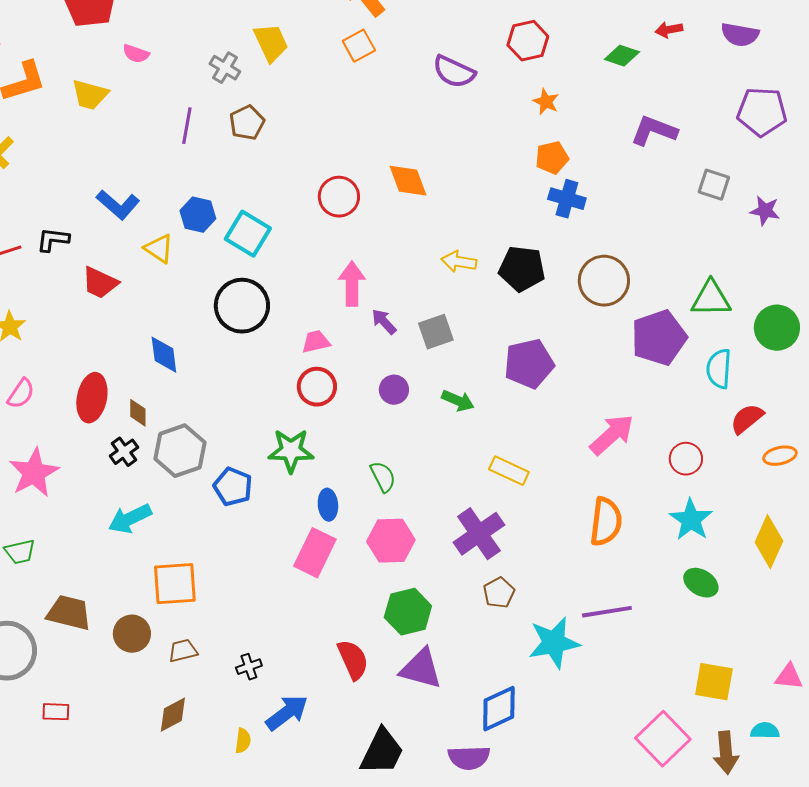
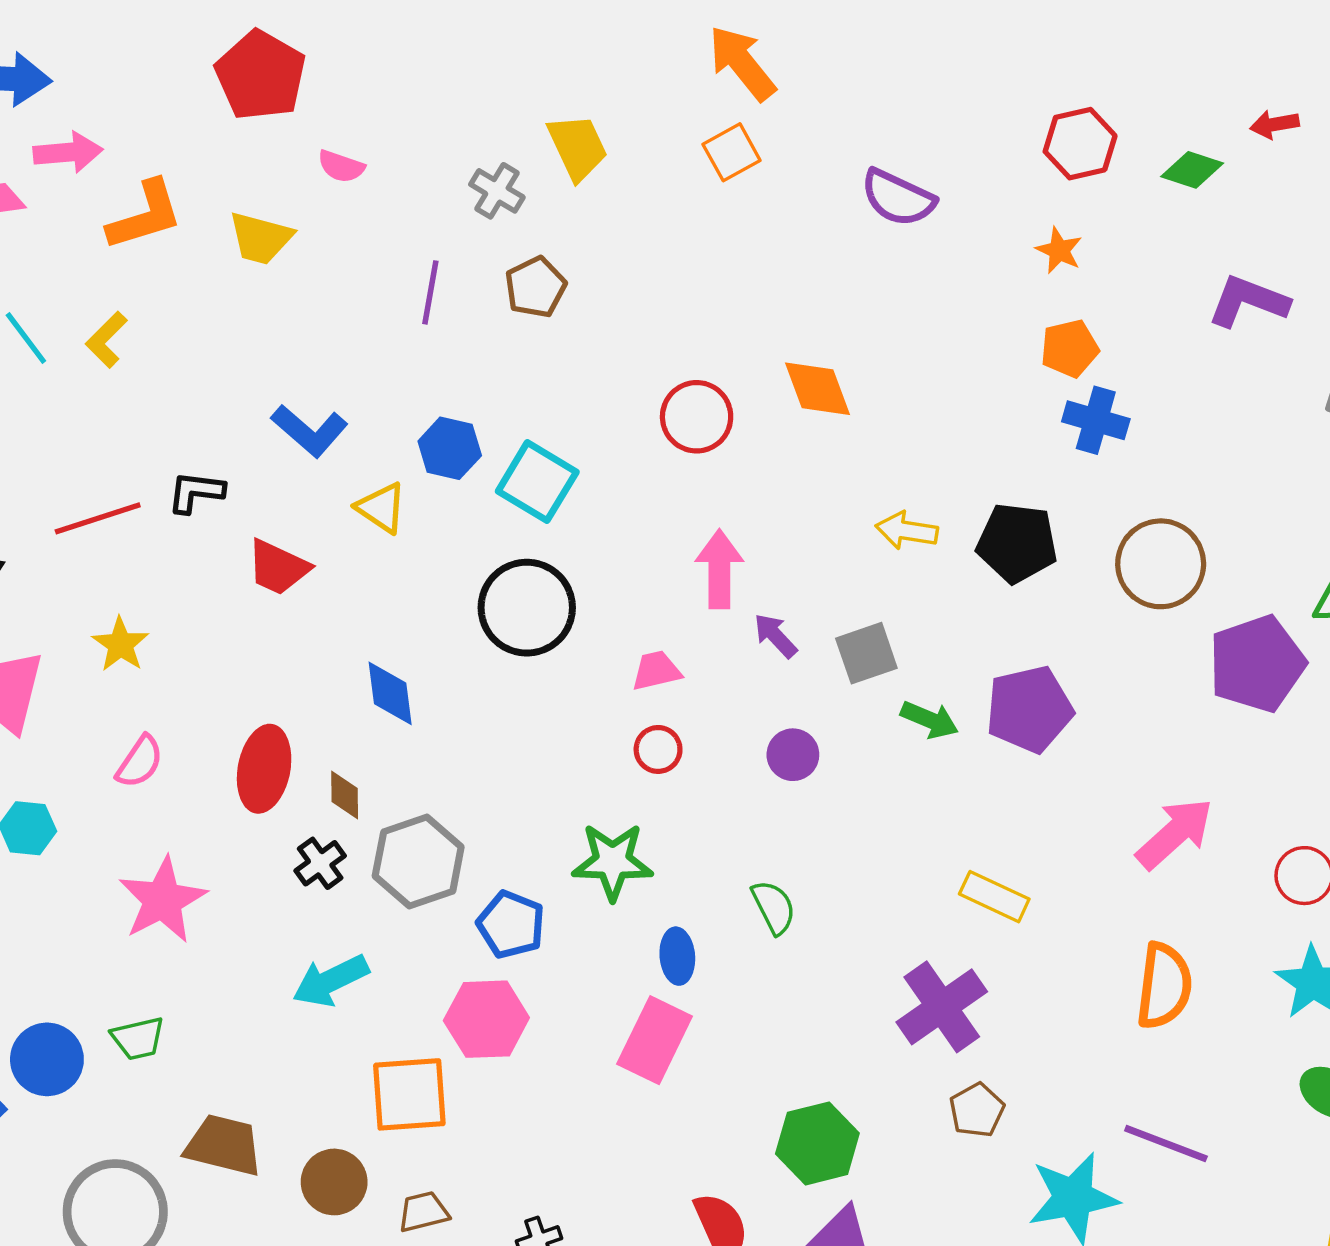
red hexagon: (528, 41) -> (1080, 144), moved
red circle: (317, 387) -> (658, 749), size x0.7
green arrow: (458, 401) -> (929, 720), moved
pink hexagon: (391, 541) -> (486, 1019), moved
purple line: (607, 612) -> (1166, 1143), turned 30

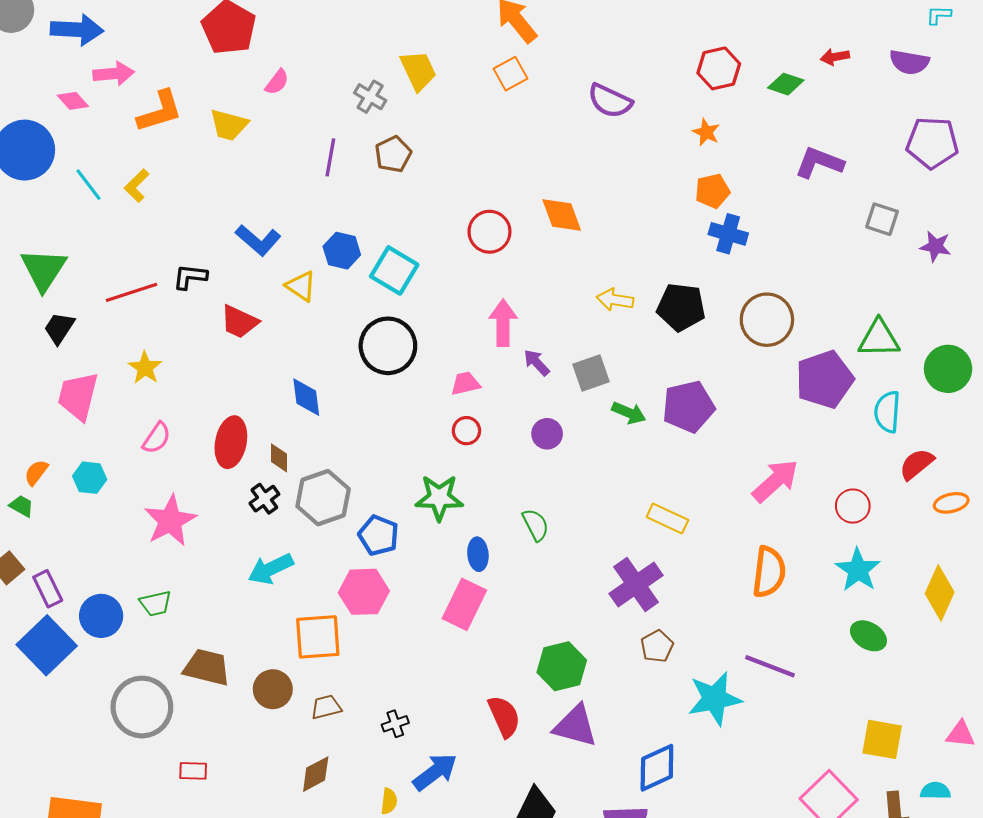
pink semicircle: (341, 166) -> (277, 82), turned -72

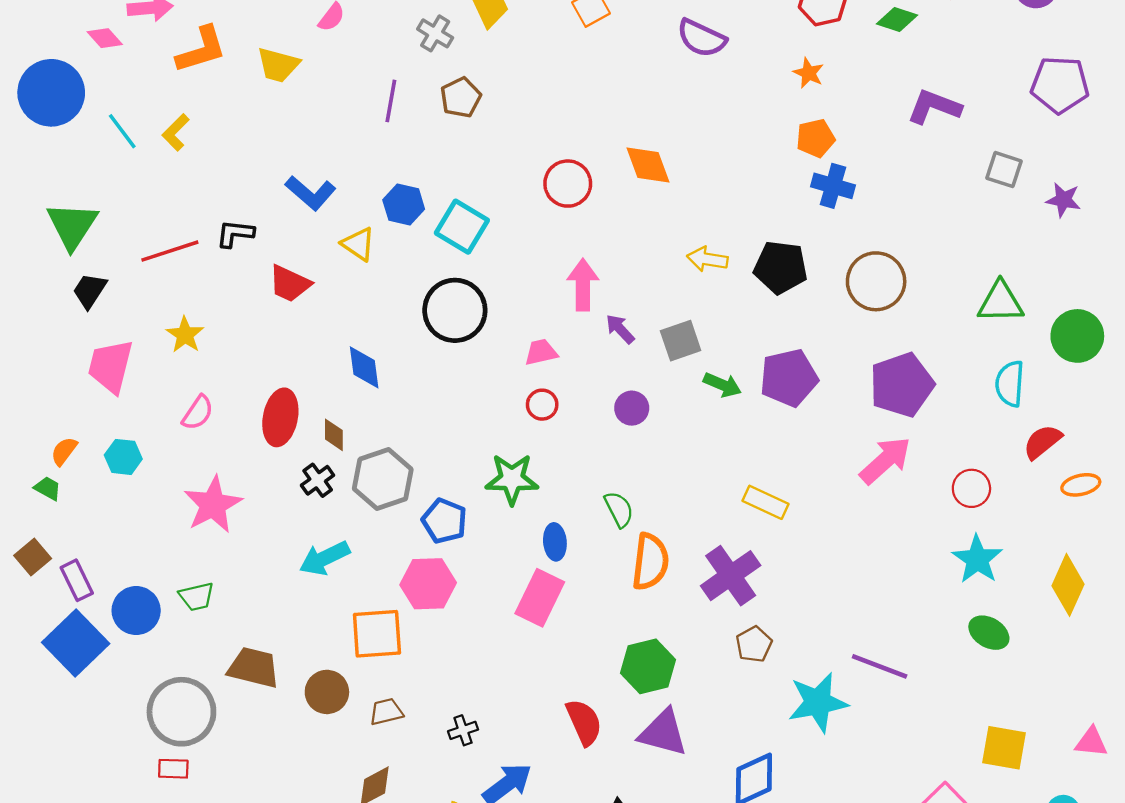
purple pentagon: (824, 379) -> (902, 385), moved
orange semicircle: (769, 572) -> (650, 562), moved
red rectangle: (193, 771) -> (173, 769), moved

